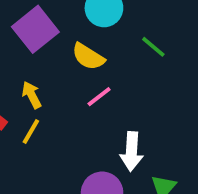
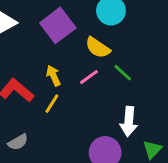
green line: (153, 47) -> (123, 73), moved
pink line: (99, 97) -> (89, 77), moved

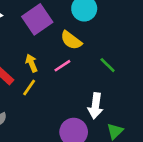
green line: (123, 73) -> (108, 65), moved

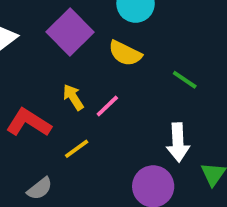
pink line: (62, 66) -> (107, 106), moved
yellow line: (29, 87) -> (77, 149), moved, turned 30

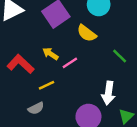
yellow arrow: (73, 97) -> (50, 54), turned -35
gray semicircle: (40, 189) -> (36, 108), moved

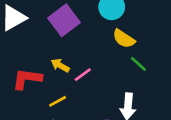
yellow semicircle: (87, 33) -> (124, 39), moved
red L-shape: (21, 64) -> (27, 79), turned -32

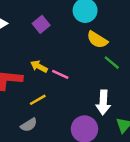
purple square: (64, 20) -> (41, 24), size x0.6
pink line: (83, 75) -> (60, 74), turned 63

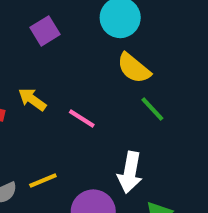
pink line: (60, 74) -> (82, 119), moved
yellow line: (38, 100) -> (43, 180), moved

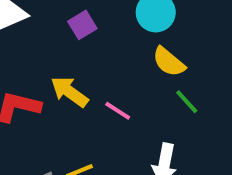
yellow arrow: (32, 99) -> (70, 92), size x1.4

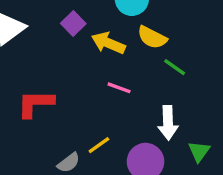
yellow arrow: (70, 92) -> (108, 43), moved

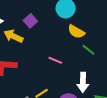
yellow arrow: (108, 43) -> (13, 36), moved

